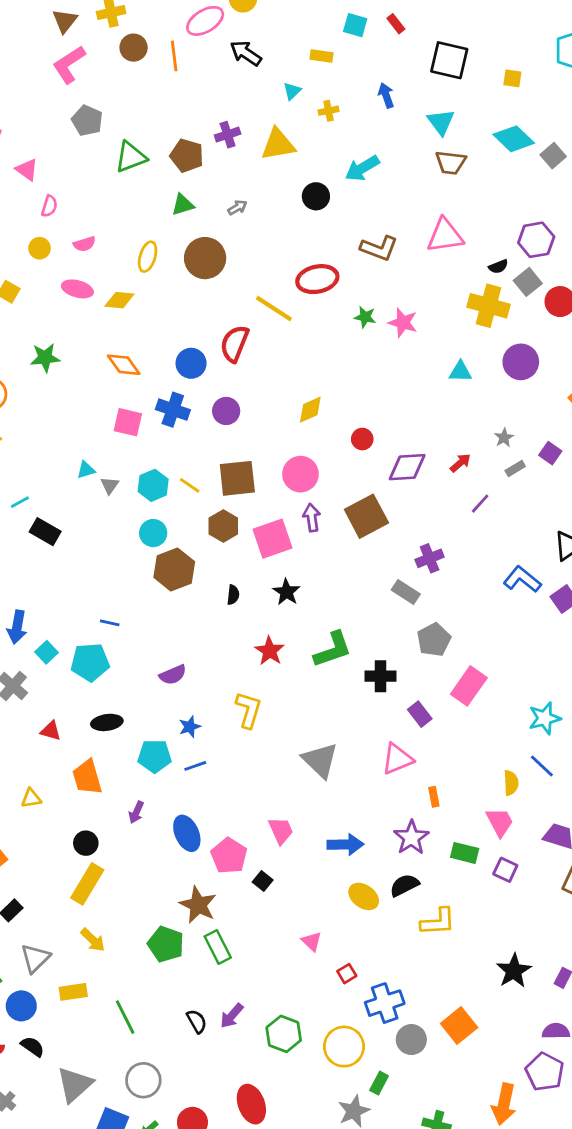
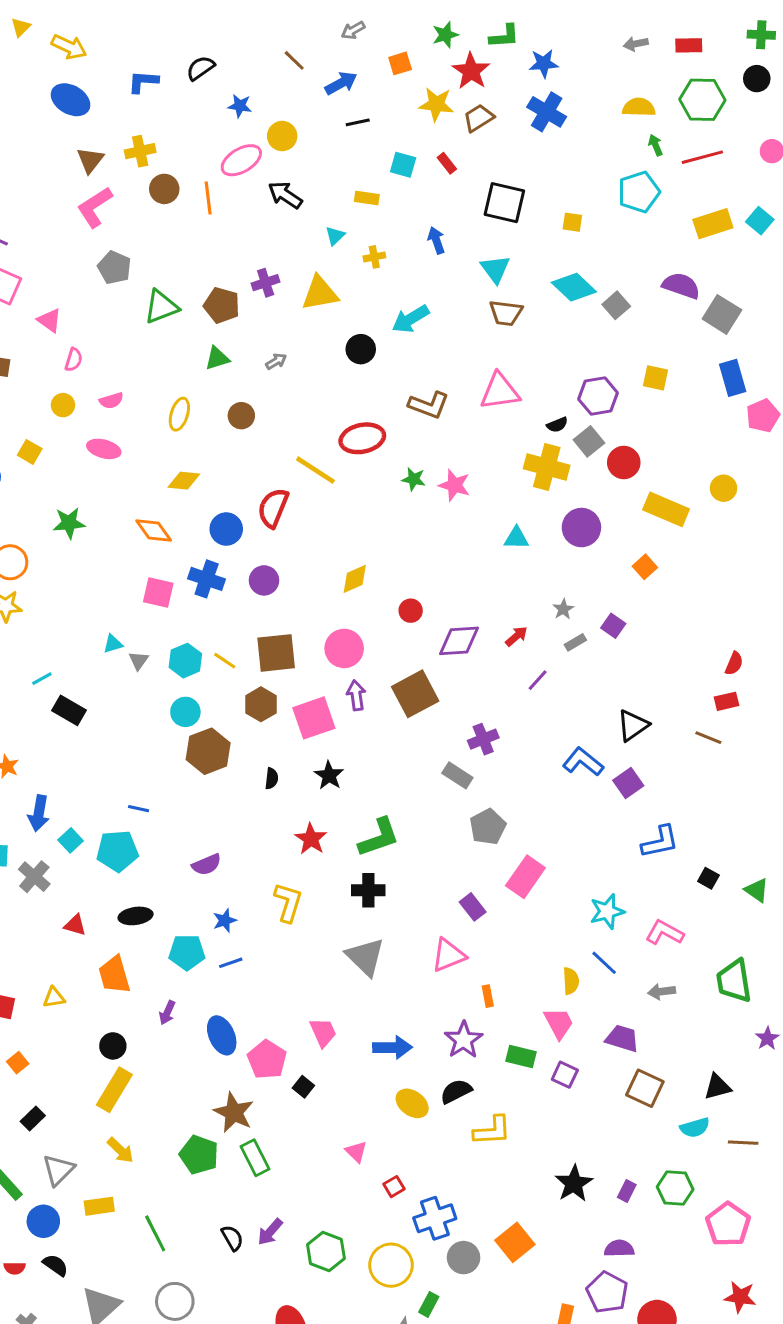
brown circle: (205, 258) -> (241, 416), size x0.6
yellow diamond: (119, 300) -> (184, 481), moved
black cross: (380, 676) -> (368, 890), moved

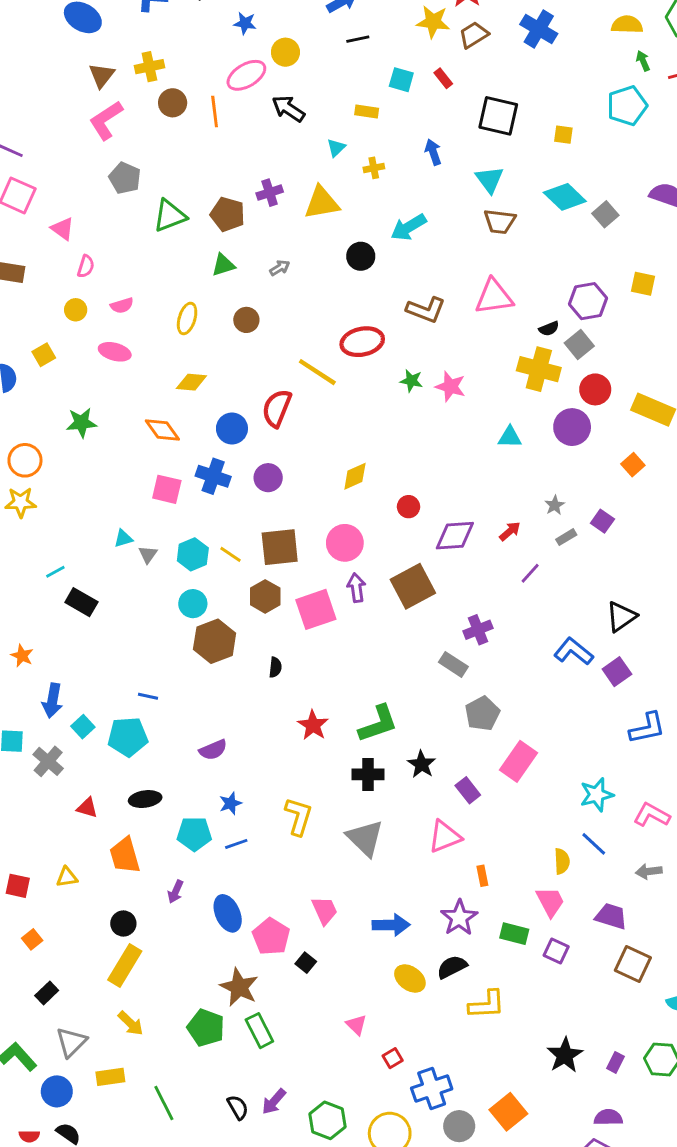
yellow square: (30, 452) -> (44, 355), turned 30
red circle: (624, 463) -> (595, 389), moved
black star: (329, 775) -> (422, 764), moved
yellow L-shape: (288, 902) -> (299, 816), moved

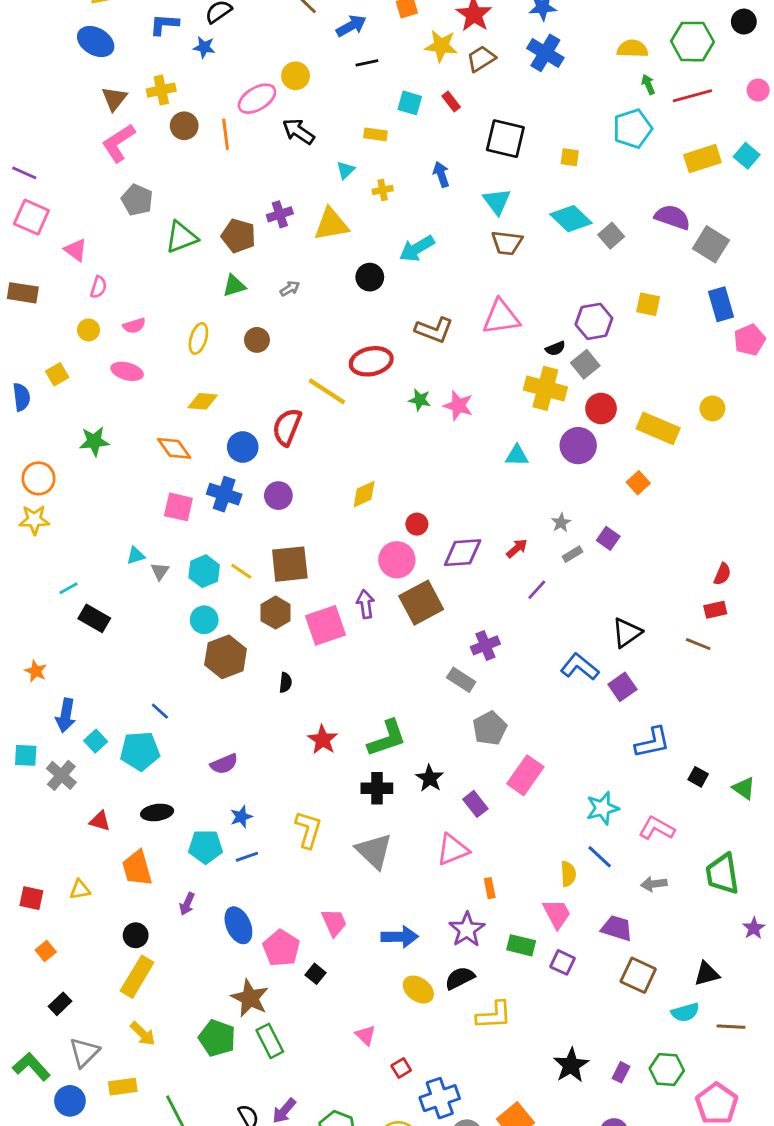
blue star: (245, 23) -> (204, 47), moved
pink circle: (345, 543) -> (397, 560), moved
blue line: (148, 696) -> (160, 711), turned 30

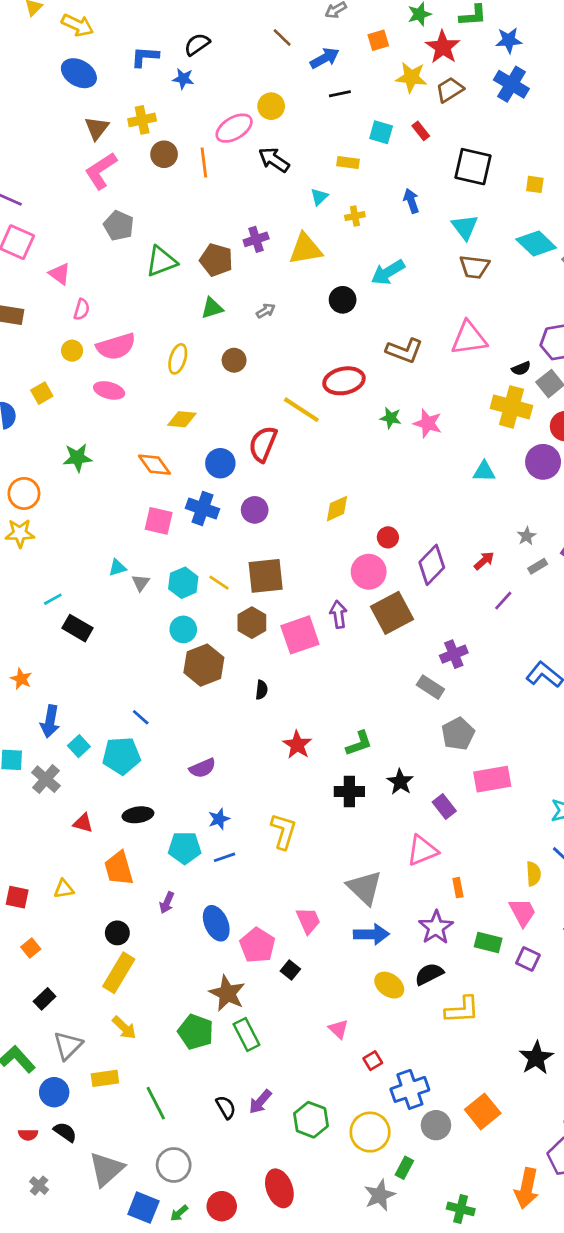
pink semicircle: (134, 326) -> (116, 346), size x1.8
purple diamond: (463, 553) -> (432, 565), turned -42
green L-shape: (387, 738) -> (359, 743), size x0.7
pink rectangle: (525, 775) -> (492, 779), turned 45
gray triangle: (374, 851) -> (365, 888), moved

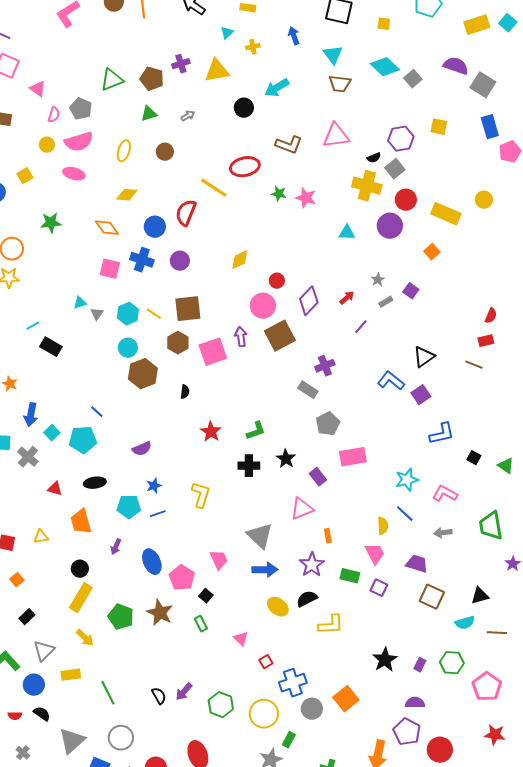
gray pentagon: (119, 226) -> (81, 109), moved
green pentagon: (196, 1032) -> (121, 617), moved
green rectangle: (246, 1035) -> (201, 624), moved, size x0.7

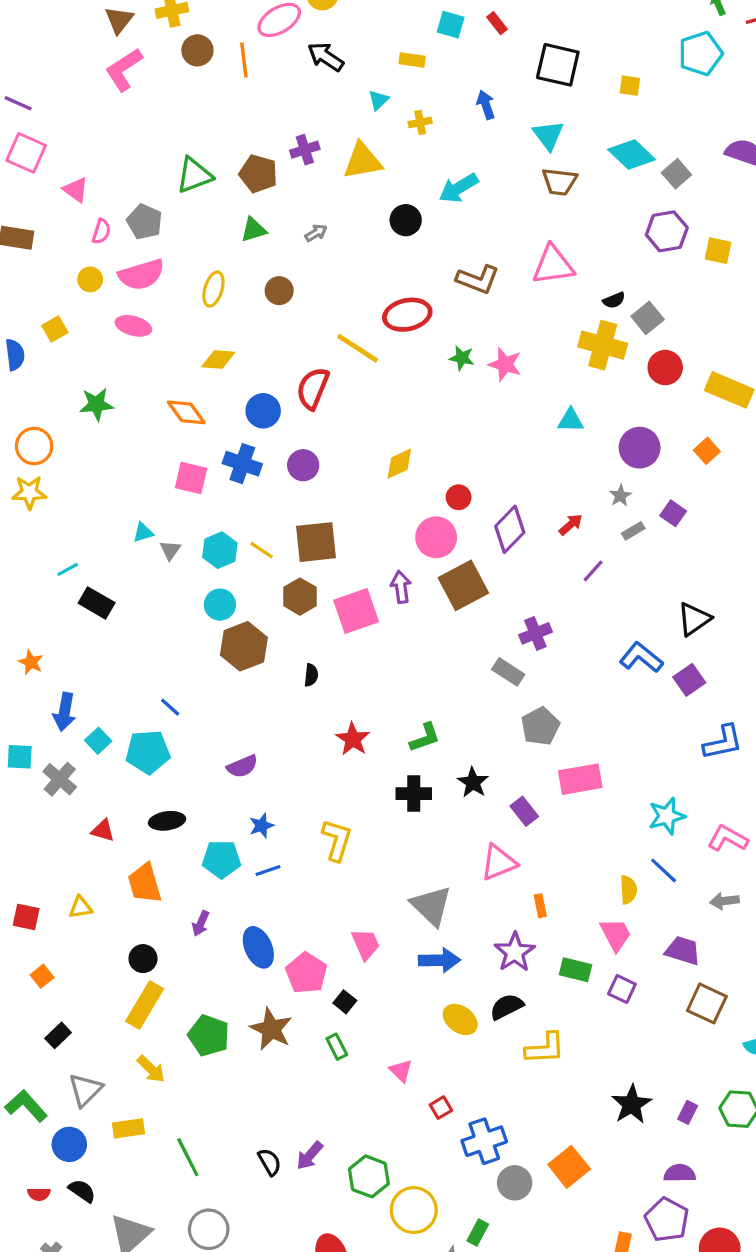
purple hexagon: (401, 139) -> (667, 231), moved
purple circle: (390, 226) -> (640, 448), moved
yellow circle: (264, 714) -> (414, 1210), moved

